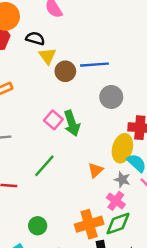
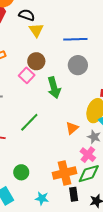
brown circle: (65, 71) -> (36, 61), moved
gray circle: (111, 97) -> (78, 65), moved
pink square: (53, 120) -> (27, 75), moved

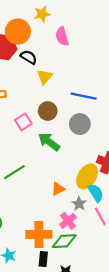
black semicircle: (27, 15) -> (29, 57), moved
brown circle: (36, 61) -> (48, 111), moved
green arrow: (54, 88) -> (49, 142), turned 130

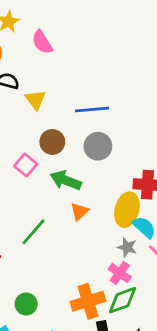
orange triangle: (58, 189) -> (79, 211), moved

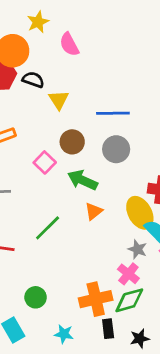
yellow ellipse: (127, 210) -> (140, 213), turned -48

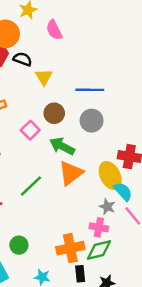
orange triangle: (94, 211) -> (71, 173), size x1.6
pink cross: (128, 274) -> (99, 227), turned -30

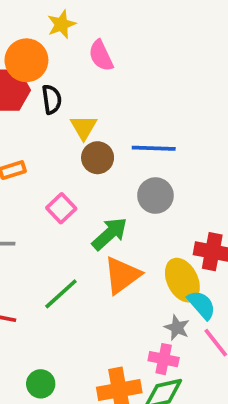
black semicircle: (23, 59) -> (52, 99), turned 60
brown circle: (54, 113) -> (98, 158), moved
green arrow: (62, 146) -> (110, 234), turned 110

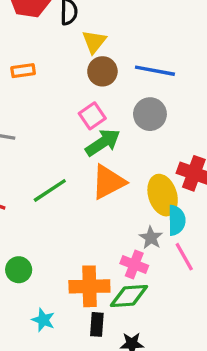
pink square: (61, 208) -> (92, 116), moved
cyan semicircle: (202, 305) -> (177, 220), turned 32

